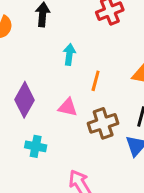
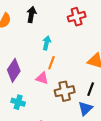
orange line: (96, 81) -> (51, 63), moved

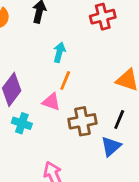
cyan cross: (18, 102) -> (22, 123), moved

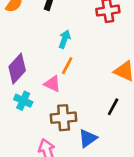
brown cross: (82, 121) -> (64, 118), moved
blue triangle: (111, 146) -> (88, 138), moved

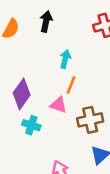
brown cross: (64, 118) -> (90, 120), moved

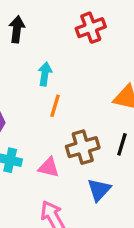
pink triangle: (58, 105) -> (49, 167), moved

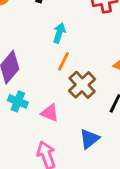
brown cross: (83, 147) -> (82, 85), moved, turned -36

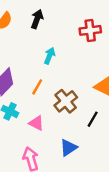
orange line: (64, 61) -> (37, 87), moved

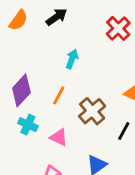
black arrow: (37, 19) -> (56, 17), turned 36
red cross: (90, 30) -> (118, 28), turned -35

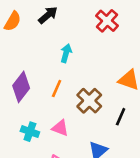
cyan cross: (28, 125) -> (30, 132), moved

